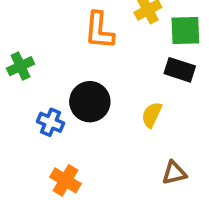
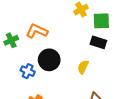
orange L-shape: (99, 30) -> (37, 31), moved, turned 110

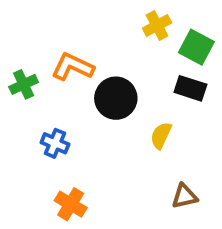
green square: (101, 21) -> (196, 47), turned 30
black circle: (49, 60) -> (116, 98), moved

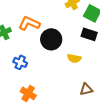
yellow semicircle: (161, 135) -> (74, 58), turned -104

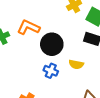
blue cross: (20, 62) -> (51, 71), moved

